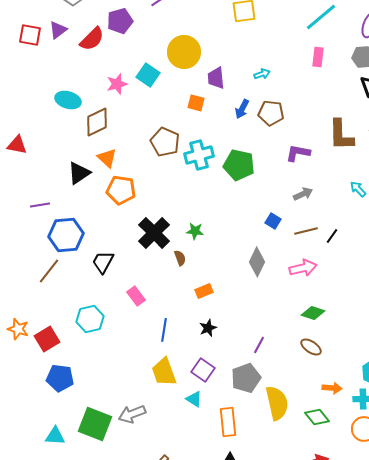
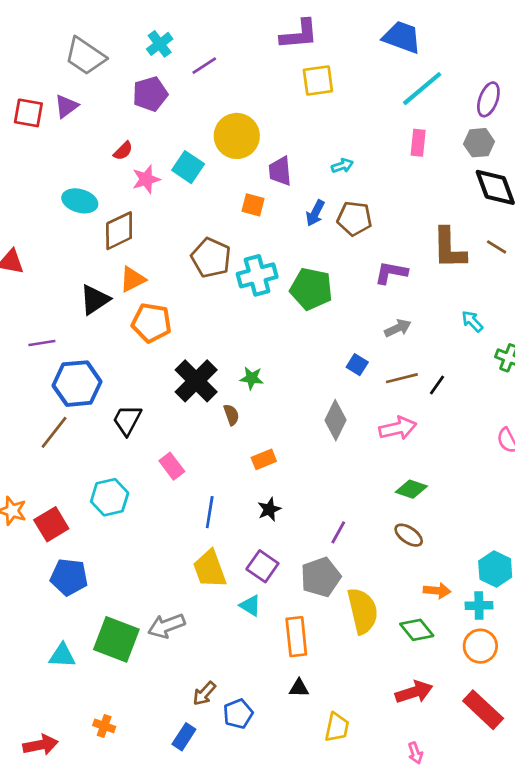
red semicircle: (92, 39) -> (123, 151), moved, size x0.6
orange triangle: (107, 158) -> (133, 279), turned 50

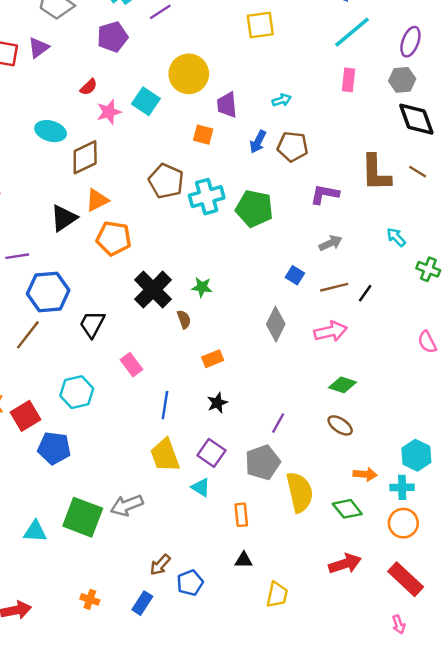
blue pentagon: (69, 577) -> (54, 448), moved
orange rectangle: (296, 637) -> (241, 515), size x0.7
orange cross: (104, 726) -> (90, 599), moved
pink arrow: (415, 753) -> (399, 624), moved

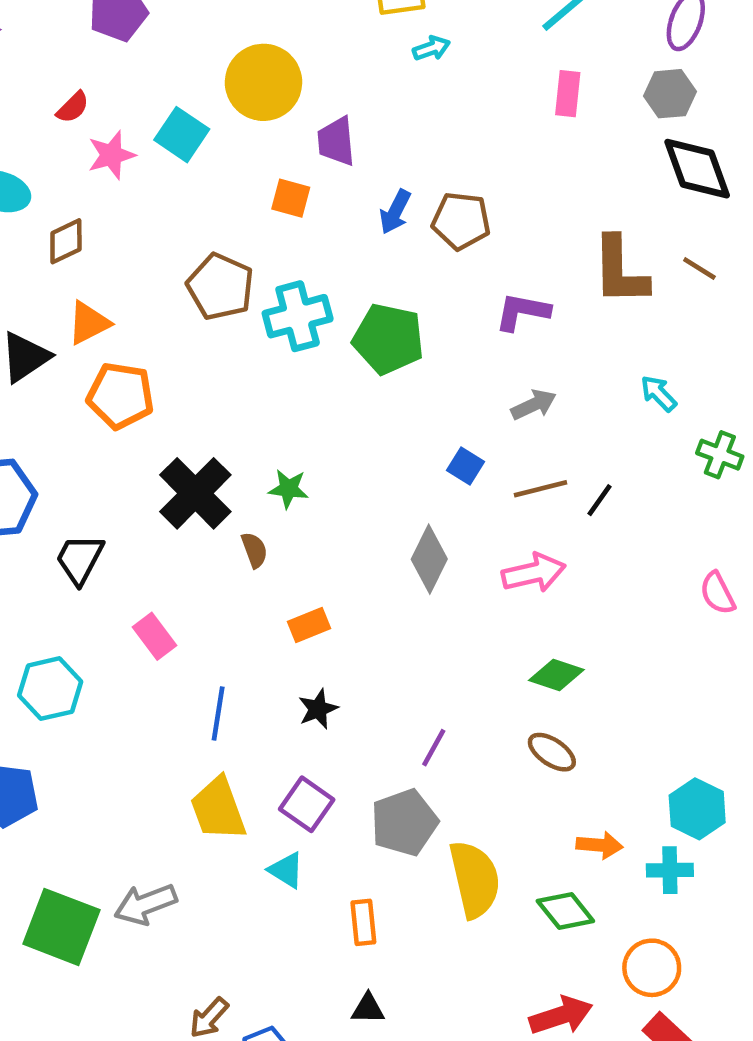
cyan arrow: (282, 100) -> (432, 48), moved
brown diamond: (85, 157) -> (66, 241), size x0.7
orange circle: (403, 523) -> (652, 968), moved

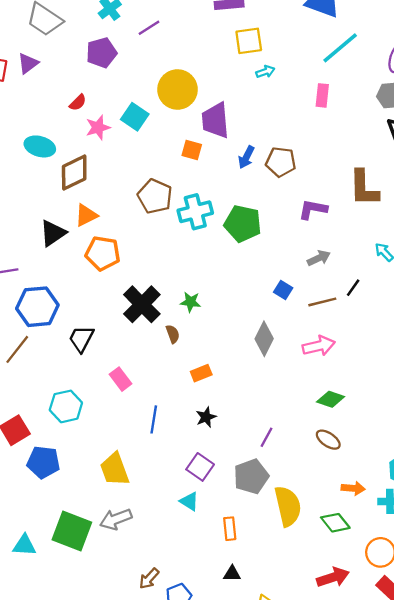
pink rectangle: (568, 94) -> (322, 95), moved
purple trapezoid: (336, 141) -> (215, 120), size x1.4
brown diamond: (66, 241) -> (74, 173), size x1.5
black line: (600, 500) -> (353, 288), moved
yellow trapezoid: (218, 809) -> (115, 469), moved

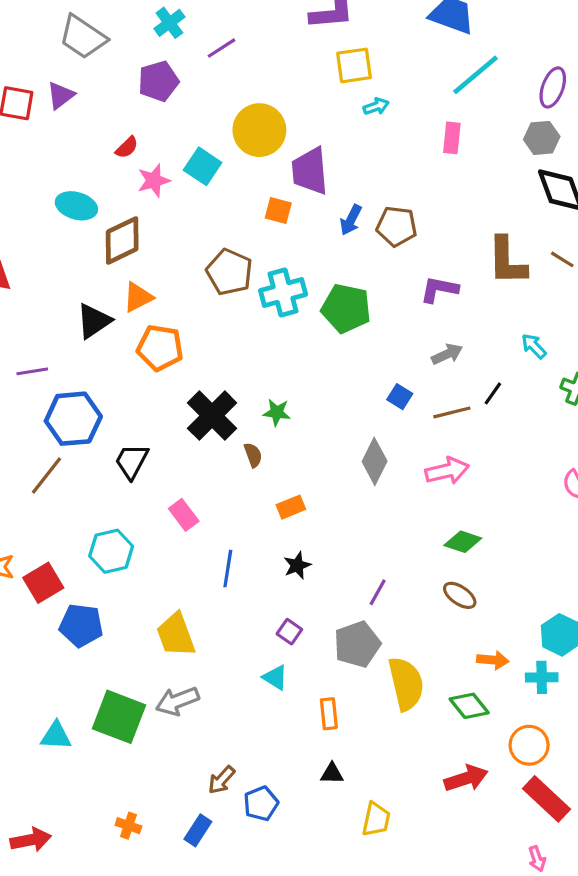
purple square: (200, 467) -> (289, 632), size x0.7

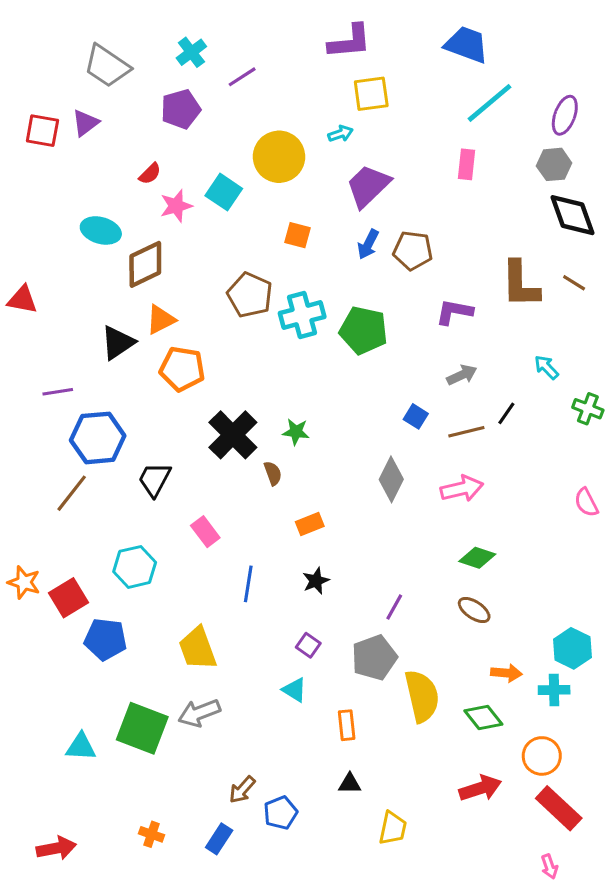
cyan arrow: (376, 106) -> (340, 134), moved
purple trapezoid: (310, 171) -> (368, 186), moved, turned 51

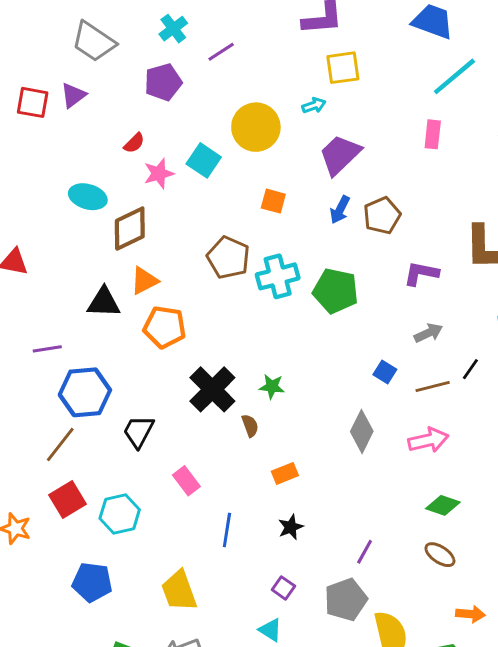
brown pentagon: (413, 250) -> (382, 216), turned -30
black triangle: (118, 343) -> (104, 302), turned 36
red square: (69, 598) -> (68, 500), moved

